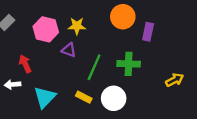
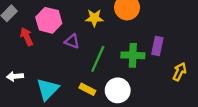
yellow star: (77, 26) -> (94, 18), moved
purple rectangle: (148, 32) -> (157, 46), moved
red arrow: (25, 64) -> (27, 37), moved
yellow arrow: (175, 80) -> (180, 72), turned -36

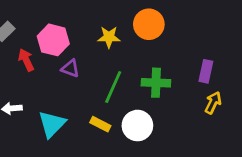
purple triangle: (72, 41) -> (70, 68), moved
purple rectangle: (157, 46) -> (206, 71), moved

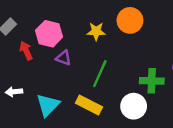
green cross: (156, 83) -> (152, 81), moved
yellow rectangle: (100, 124) -> (89, 105), size x1.5
white circle: (137, 126) -> (134, 106), moved

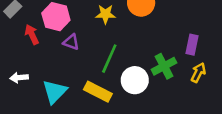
green cross: (152, 81) -> (164, 66), turned -30
white circle: (134, 106) -> (135, 80), moved

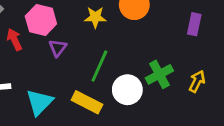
purple triangle: (71, 42) -> (58, 48), turned 48
purple rectangle: (192, 45) -> (194, 24), moved

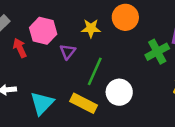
purple triangle: (58, 48) -> (68, 52), moved
green cross: (159, 74) -> (157, 52), moved

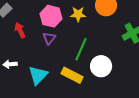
pink hexagon: (43, 31) -> (51, 16), moved
purple triangle: (68, 52) -> (49, 38), moved

